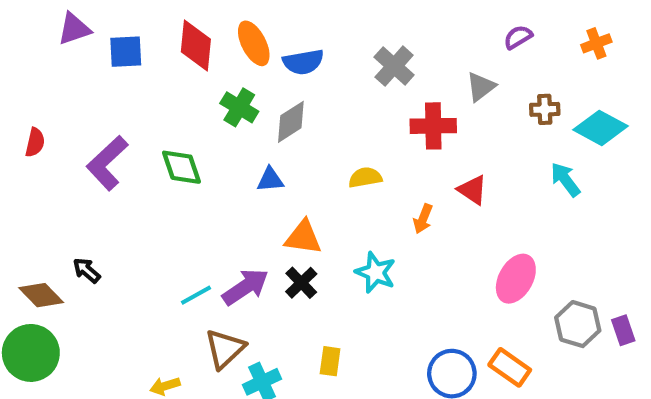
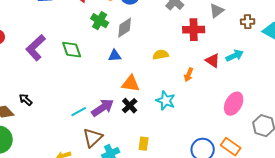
cyan arrow: (565, 180) -> (235, 56), moved, turned 102

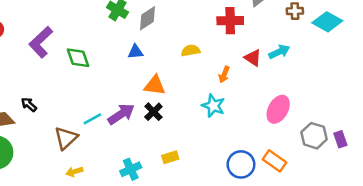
green diamond: (72, 50) -> (78, 58), moved
cyan star: (166, 101) -> (213, 106), moved
brown triangle: (93, 138) -> (66, 138), moved
yellow rectangle: (144, 144) -> (170, 157), turned 64

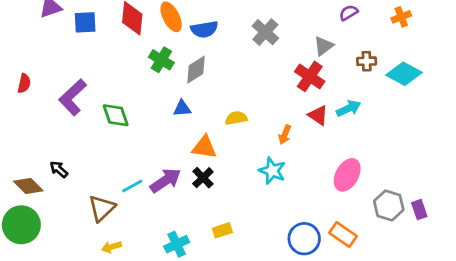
red cross: (230, 21) -> (310, 76), moved, turned 35
yellow semicircle: (191, 51) -> (236, 118), moved

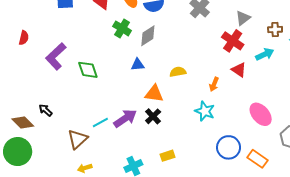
red semicircle: (24, 83) -> (24, 38), moved
cyan arrow: (349, 108) -> (265, 54), moved
pink ellipse: (347, 175) -> (261, 114), turned -70
blue circle: (304, 239) -> (229, 147), moved

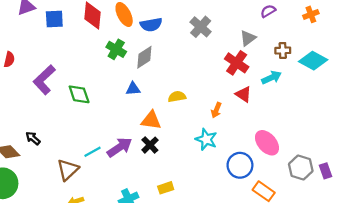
blue circle: (229, 147) -> (240, 165), moved

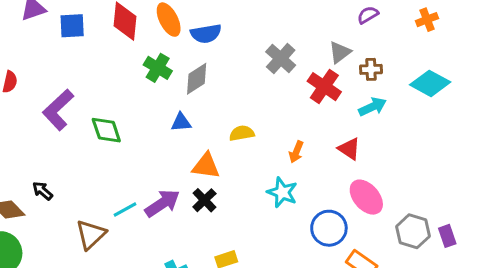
gray cross: (201, 27) -> (281, 59), moved
brown cross: (283, 50) -> (371, 69), moved
red triangle: (243, 94) -> (349, 149), moved

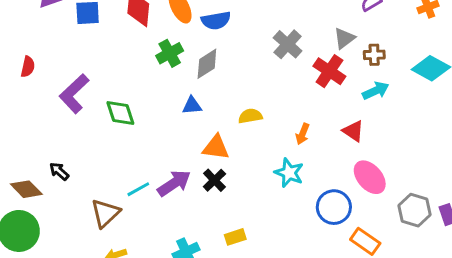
green cross: (158, 68) -> (170, 53), turned 30

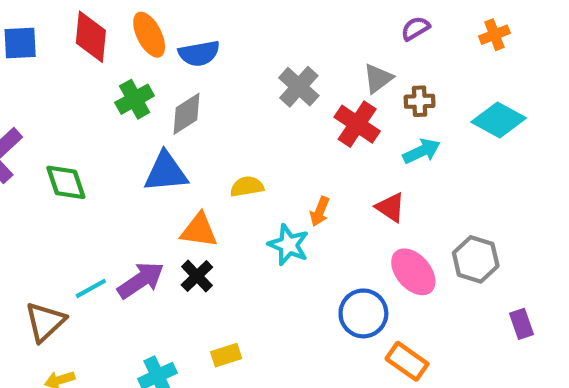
blue triangle: (192, 106) -> (166, 172), size x1.6
cyan star: (289, 173) -> (288, 245), moved
gray hexagon: (415, 210) -> (476, 259), moved

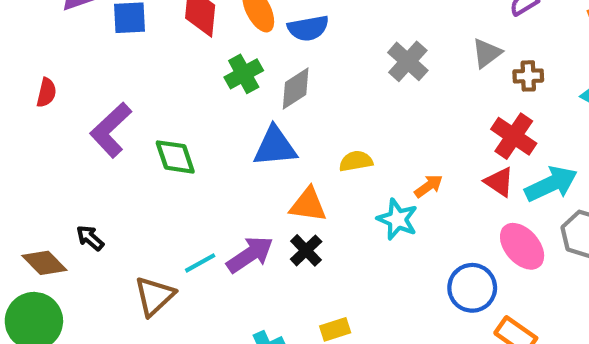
red cross: (357, 124) -> (514, 136), moved
cyan arrow: (422, 151) -> (551, 184), moved, size x1.4
orange arrow: (320, 212) -> (429, 186), turned -148

